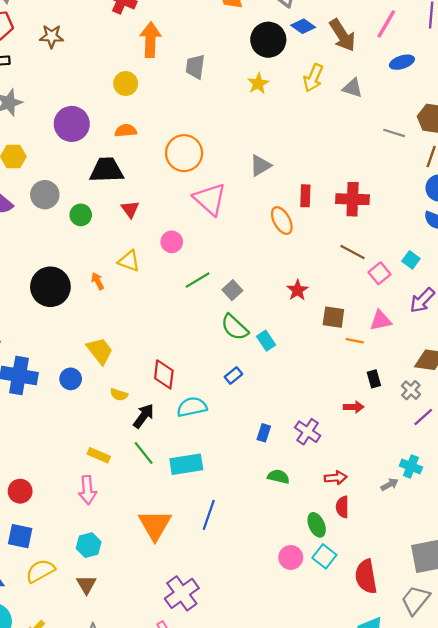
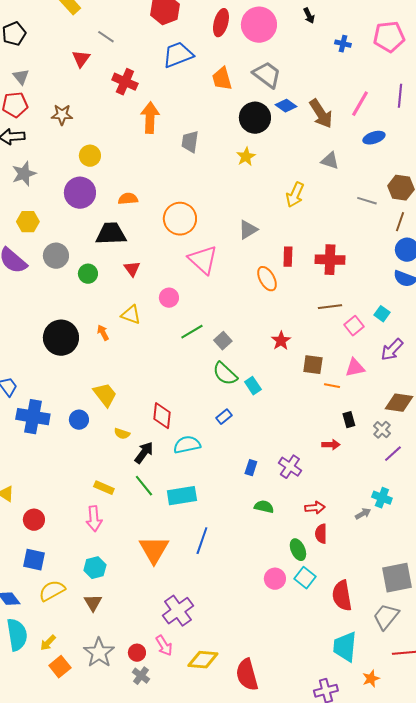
yellow arrow: (313, 78) -> (295, 195), moved
yellow circle: (126, 84) -> (90, 156), moved
brown line: (353, 252) -> (330, 307), turned -35

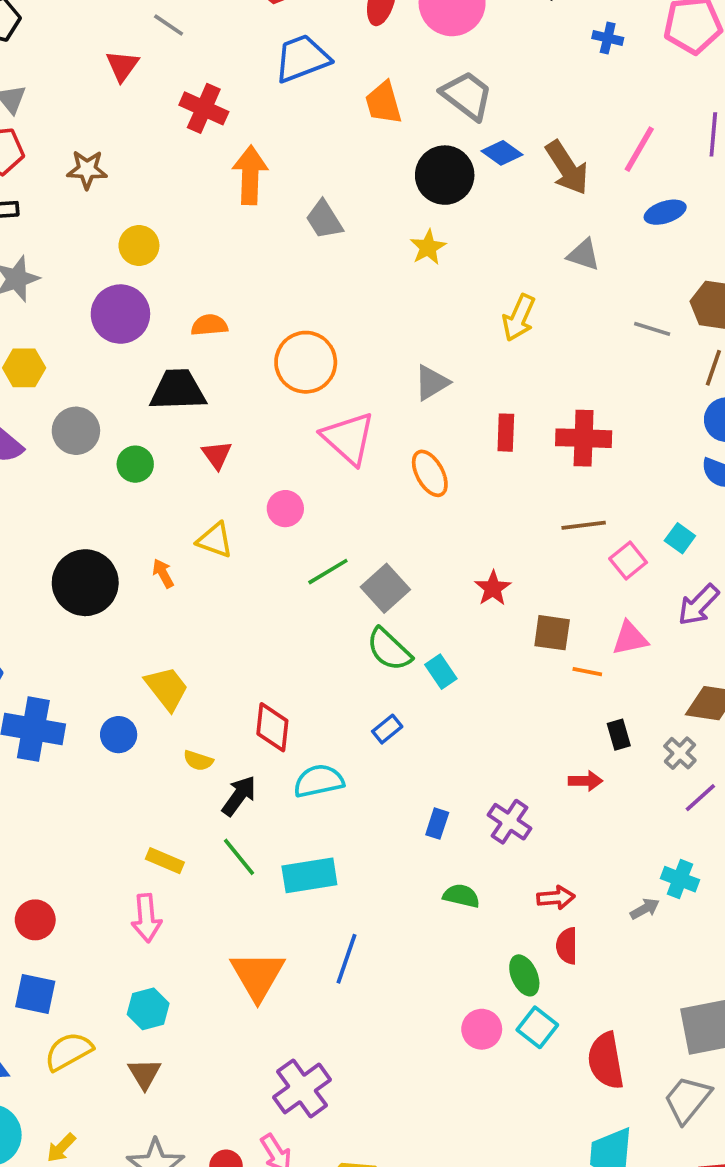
gray trapezoid: (190, 142) -> (324, 220), turned -40
orange ellipse: (267, 279) -> (430, 473), moved
gray square: (223, 341) -> (385, 588), size x1.4

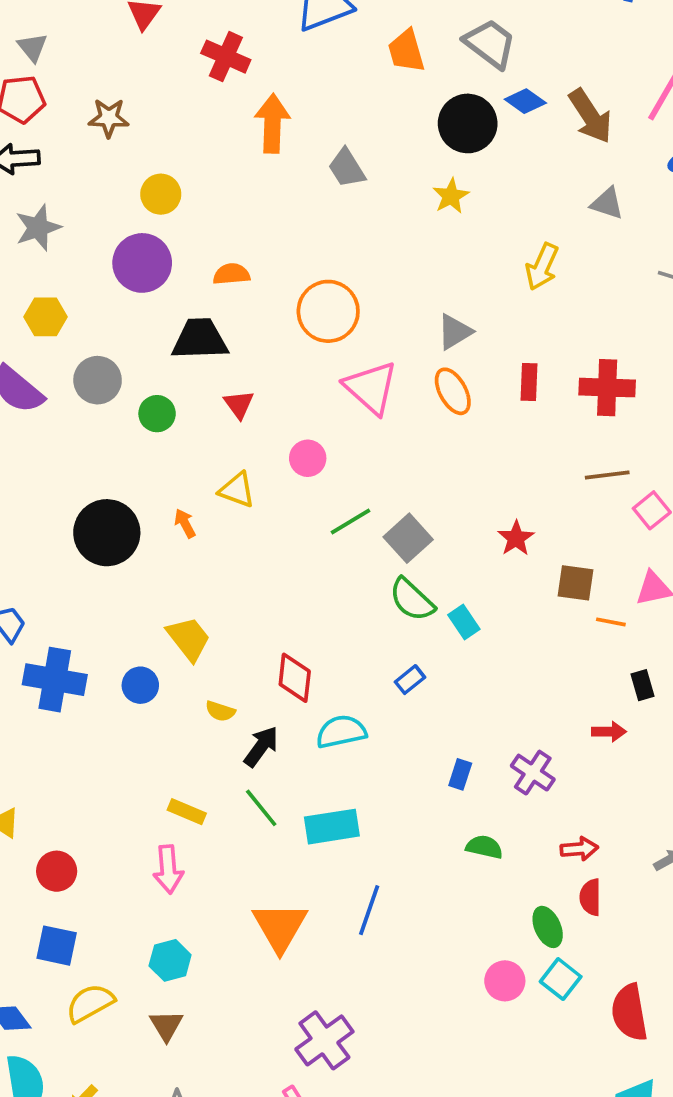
orange ellipse: (430, 473) -> (453, 391), moved

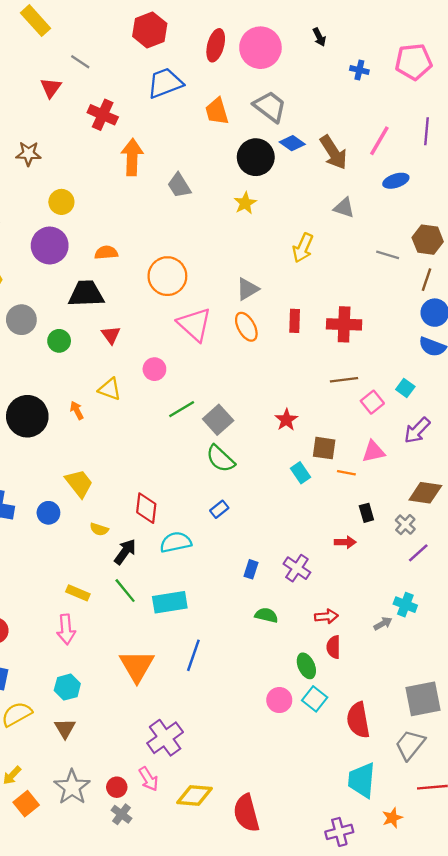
cyan rectangle: (464, 622) -> (300, 473), moved

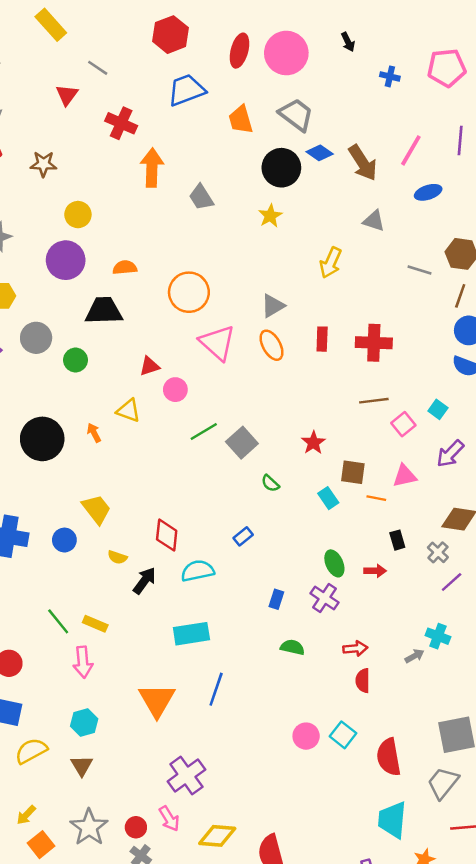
red triangle: (111, 335) -> (149, 366), moved, turned 48
green semicircle: (220, 459) -> (270, 483), moved, size x0.6
green line: (125, 591) -> (58, 621), moved
green ellipse: (306, 666) -> (334, 563), moved

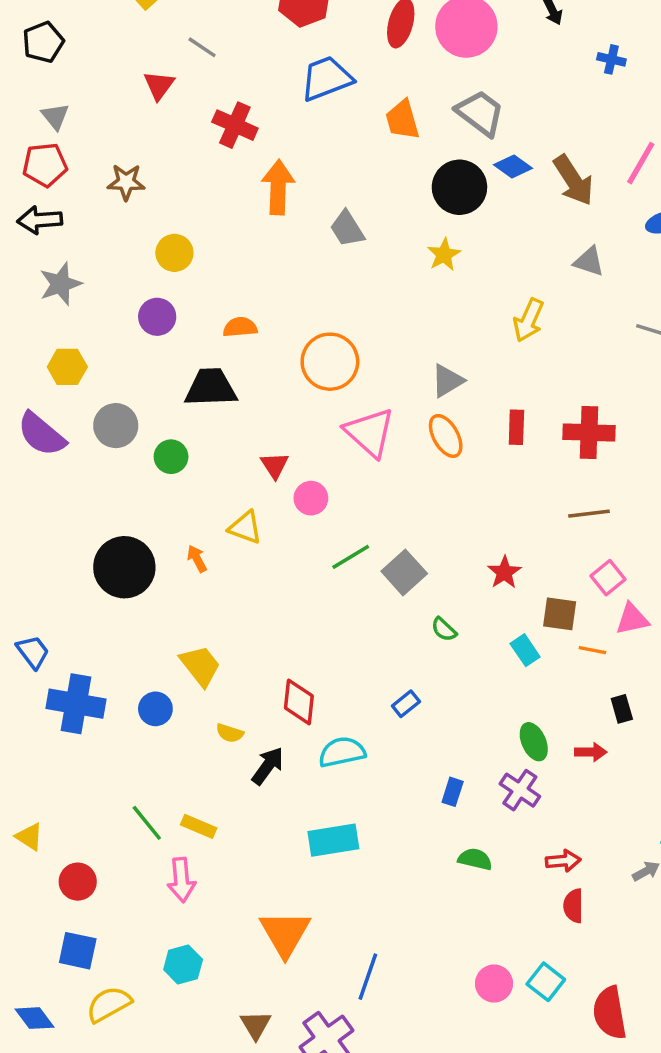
purple circle: (66, 260) -> (157, 317), size x0.7
red triangle: (149, 366) -> (275, 465), turned -45
pink square: (403, 424) -> (608, 578), moved
blue line: (216, 689) -> (368, 977), moved
brown triangle: (82, 766) -> (256, 1025), moved

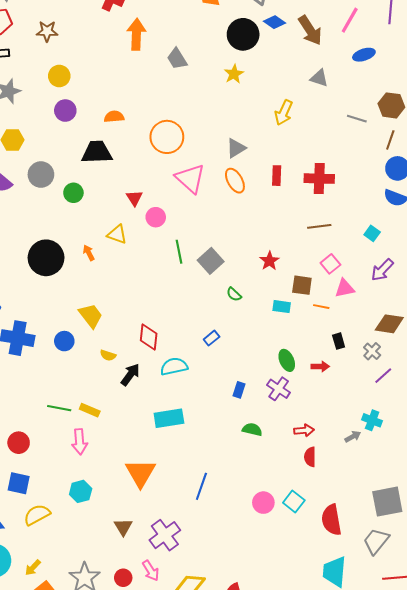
yellow circle: (174, 253) -> (59, 76), moved
green line: (351, 557) -> (179, 252), turned -70
cyan rectangle: (525, 650) -> (282, 307), turned -48
green line: (147, 823) -> (59, 408), turned -40
blue line: (368, 977) -> (201, 486), moved

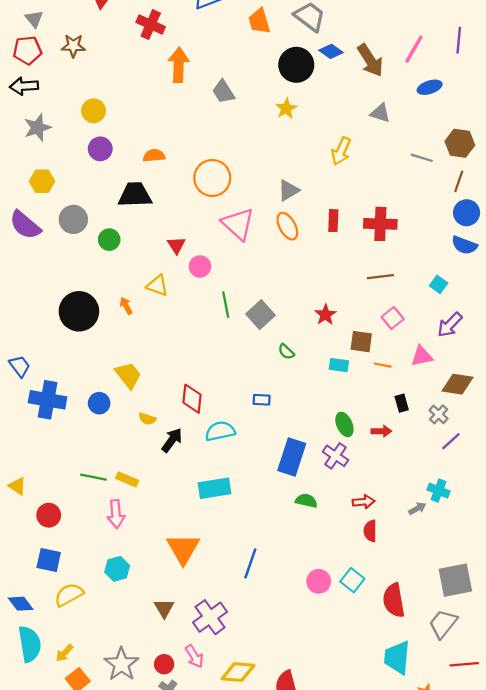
brown star: (47, 31) -> (73, 46), moved
pink triangle: (345, 288) -> (422, 356), moved
blue rectangle: (212, 338) -> (262, 400), turned 42
blue rectangle: (239, 390) -> (292, 457), size x2.0

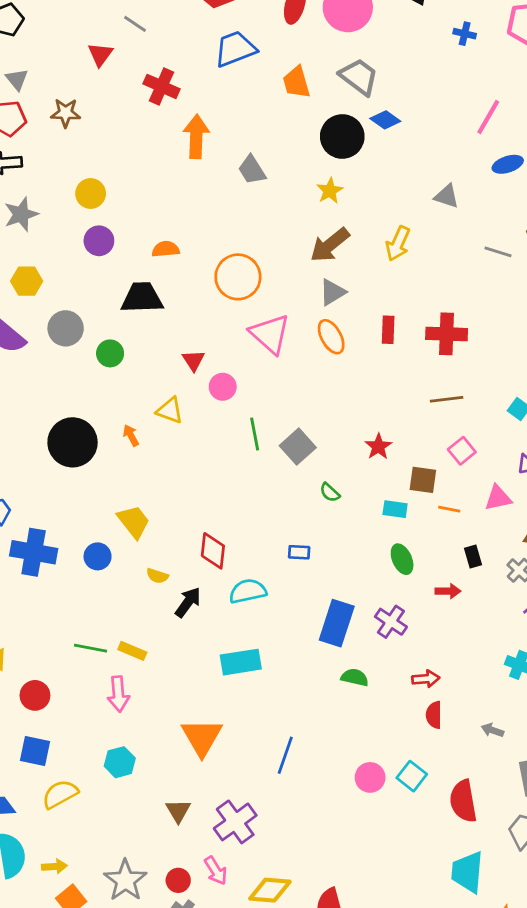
brown arrow: (370, 60) -> (330, 245), moved, turned 84
green ellipse: (344, 424) -> (402, 559), moved
gray arrow: (417, 508) -> (492, 730), moved, turned -132
yellow arrow: (64, 653) -> (54, 866), turned -138

